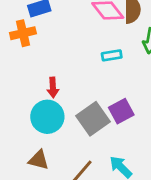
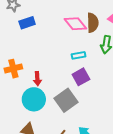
orange cross: (23, 33) -> (13, 69), moved
purple square: (121, 111) -> (81, 77), moved

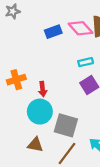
blue rectangle: (27, 23) -> (53, 32), moved
gray square: (66, 100) -> (66, 125), moved, turned -35

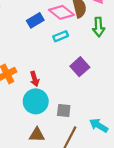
cyan rectangle: (86, 62) -> (61, 36), moved
gray square: (66, 125) -> (64, 110), size x0.6

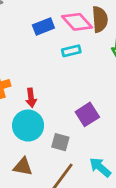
purple square: (80, 67) -> (87, 114), moved

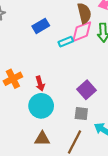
pink diamond: (77, 22) -> (82, 32), moved, turned -60
gray square: (60, 142) -> (81, 114), moved

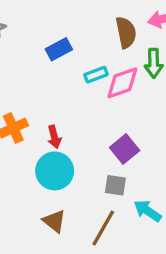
pink diamond: (82, 32) -> (122, 83), moved
brown triangle: (42, 139) -> (54, 221), turned 35

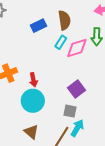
brown semicircle: (126, 32) -> (64, 20), moved
cyan rectangle: (96, 75) -> (61, 42), turned -40
cyan arrow: (148, 211) -> (77, 128), moved, turned 84

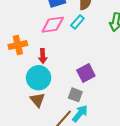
pink diamond: (77, 48) -> (53, 25), moved
brown triangle: (31, 132) -> (37, 100), moved

